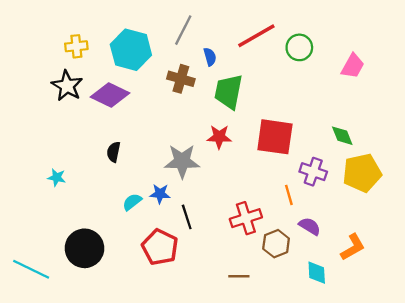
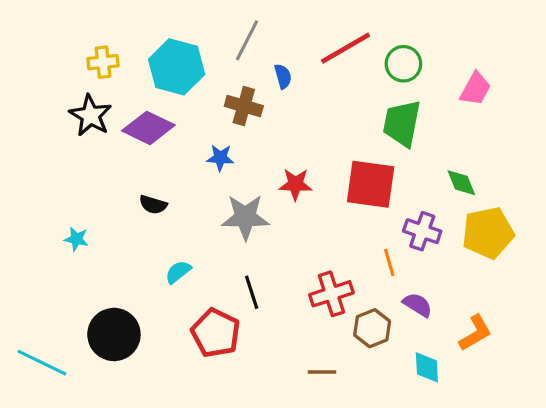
green trapezoid: (228, 92) -> (402, 123), moved
black semicircle: (114, 152) -> (153, 205), turned -84
blue star: (160, 194) -> (220, 158), moved

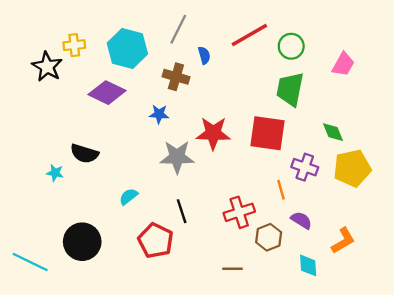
black star: (90, 115) -> (47, 67), moved
red star: (295, 184) -> (213, 133), size x1.4
black semicircle: (153, 205) -> (84, 154), moved, size x1.4

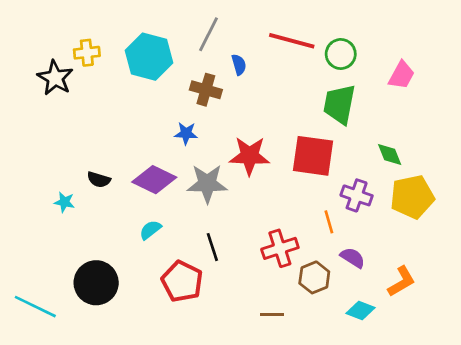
red line: (249, 35) -> (292, 41), turned 45
purple diamond: (107, 93) -> (154, 180), moved
black semicircle: (84, 154) -> (99, 180), size x0.7
cyan diamond: (308, 265) -> (361, 311), turned -65

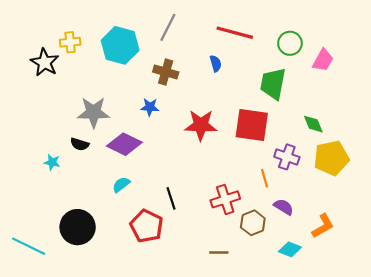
green circle: (341, 54) -> (290, 43), moved
blue semicircle: (239, 65) -> (216, 63), moved
gray star: (207, 184) -> (93, 112), moved

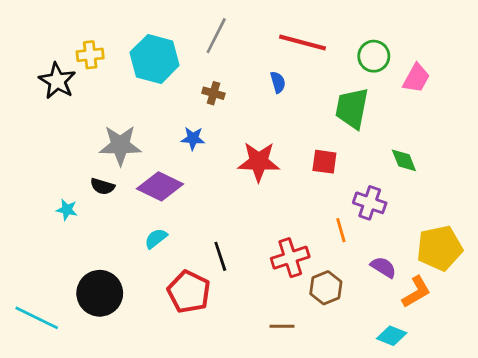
brown cross: (166, 72) -> (213, 93), size x0.7
red square: (252, 125) -> (324, 162), size x0.6
yellow pentagon: (331, 158) -> (440, 248), moved
purple semicircle: (284, 207) -> (383, 267), moved
cyan diamond: (290, 249) -> (392, 336), moved

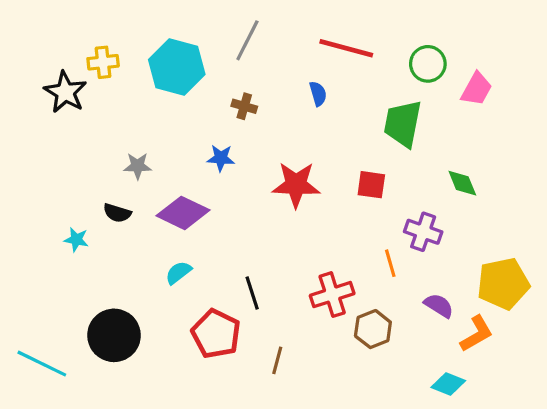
gray star: (120, 145) -> (138, 166), size x0.6
brown line: (282, 326) -> (277, 360), moved, turned -75

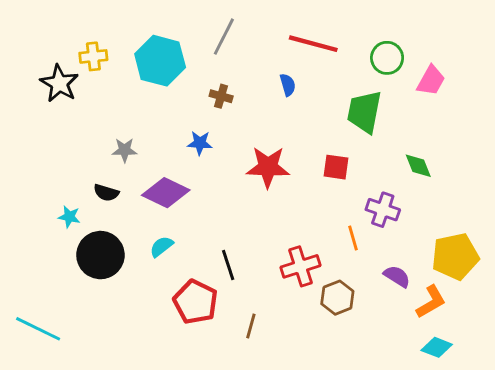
black circle: (114, 335) -> (100, 255), moved
cyan diamond: (448, 384) -> (437, 347), moved

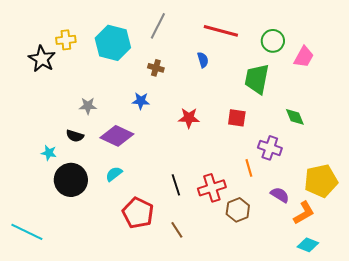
red star: (268, 167) -> (189, 118), size x0.7
black line: (228, 265) -> (176, 185), moved
brown line: (251, 326) -> (177, 230), turned -48

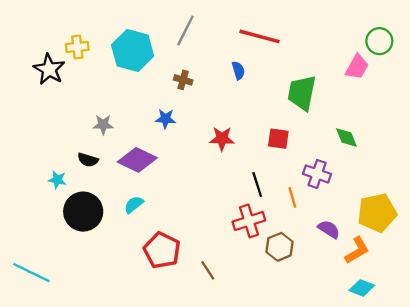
green circle: (273, 41) -> (379, 41), moved
black line: (176, 185) -> (257, 185), moved

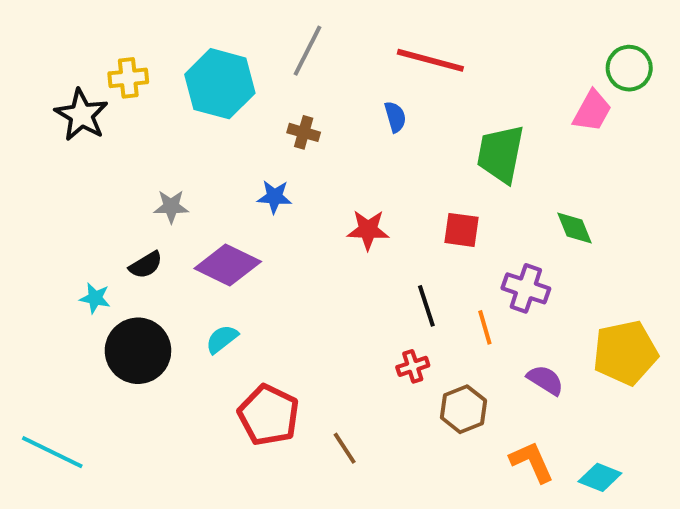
black semicircle: (88, 160) -> (146, 265), turned -48
red cross: (249, 221) -> (413, 366), size x0.6
orange L-shape: (357, 250) -> (532, 462), moved, turned -84

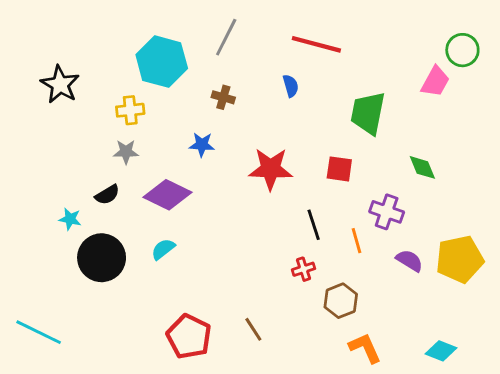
yellow cross: (128, 78) -> (130, 110), moved
red star: (368, 230) -> (271, 169), size x1.4
purple semicircle: (545, 380) -> (409, 261), moved
red pentagon: (269, 415) -> (189, 336), moved
orange L-shape: (532, 462) -> (365, 348), moved

